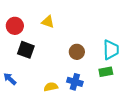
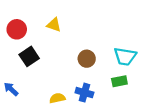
black square: (26, 50) -> (29, 56), turned 36
cyan trapezoid: (111, 50) -> (125, 56), turned 100

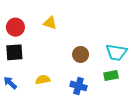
black square: (29, 56) -> (14, 52), moved, turned 30
yellow semicircle: (57, 98) -> (43, 80), moved

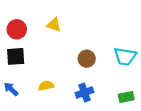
green rectangle: (111, 75) -> (126, 97), moved
blue cross: (78, 86) -> (84, 93), turned -35

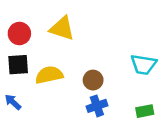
yellow triangle: (54, 25) -> (62, 28), size x1.5
brown circle: (87, 59) -> (93, 80), moved
yellow semicircle: (46, 86) -> (49, 75), moved, size x1.5

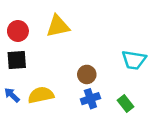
yellow triangle: (62, 28) -> (58, 26), turned -30
yellow semicircle: (49, 75) -> (41, 95), moved
green rectangle: (145, 111) -> (125, 103), moved, turned 63

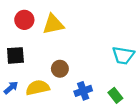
red circle: (18, 31) -> (24, 20), moved
brown circle: (87, 74) -> (60, 69), moved
blue arrow: (12, 95) -> (11, 88), turned 96

